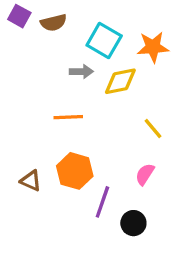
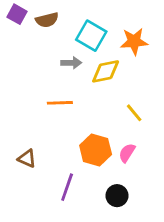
orange hexagon: (75, 171) -> (96, 150), moved
purple line: (102, 202) -> (67, 187), moved

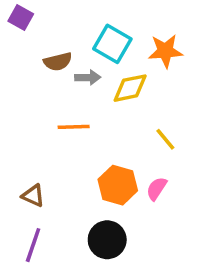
brown semicircle: (47, 20) -> (58, 62), moved
purple line: (67, 187) -> (33, 245), moved
black circle: (117, 196) -> (107, 240), moved, size x1.4

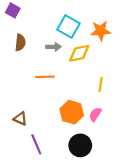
brown semicircle: (58, 62) -> (20, 43), moved, turned -70
yellow line: (165, 139) -> (101, 84), turned 48
black circle: (107, 240) -> (80, 145), moved
purple line: (33, 245) -> (36, 144), moved, turned -42

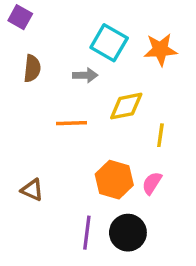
yellow diamond: (79, 53) -> (126, 106), moved
purple line: (36, 144) -> (87, 233), moved, turned 30

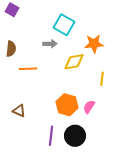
orange star: (160, 50) -> (94, 44), moved
brown semicircle: (32, 68) -> (11, 49), moved
orange line: (71, 123) -> (28, 69), moved
yellow line: (160, 135) -> (102, 79), moved

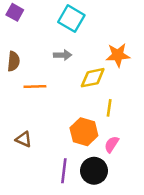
cyan square: (64, 25) -> (71, 19), moved
yellow line: (102, 79) -> (109, 108), moved
pink semicircle: (89, 107) -> (112, 144), moved

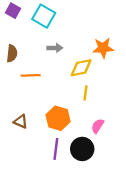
cyan square: (71, 19) -> (44, 16), moved
yellow line: (109, 108) -> (86, 93), moved
orange hexagon: (84, 132) -> (58, 118), moved

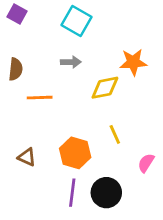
cyan square: (44, 16) -> (77, 21), moved
yellow line: (86, 93) -> (115, 134), moved, turned -32
pink semicircle: (98, 126) -> (146, 163), moved

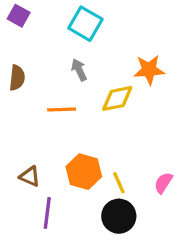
gray arrow: (71, 62) -> (79, 70), turned -114
orange line: (40, 98) -> (62, 110), moved
yellow line: (115, 134) -> (119, 183), moved
purple line: (72, 193) -> (47, 213), moved

